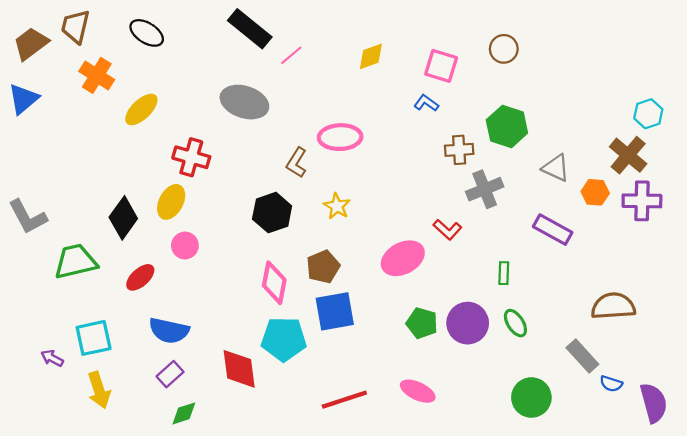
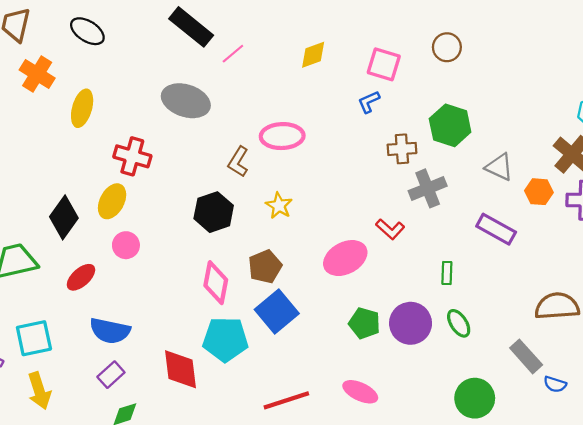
blue L-shape: (426, 103) -> (369, 102), turned -60
yellow ellipse: (141, 109) -> (82, 108), turned -30
blue square: (335, 311) -> (277, 312), turned -30

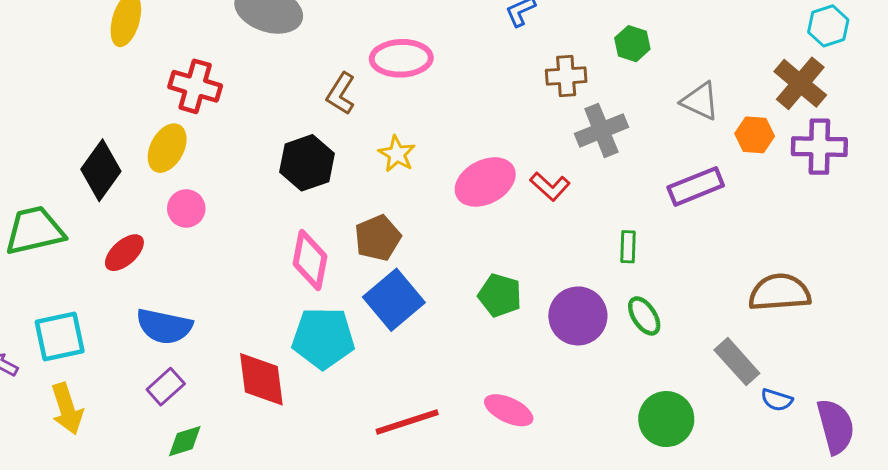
green hexagon: (450, 125) -> (632, 44), size x0.6
purple rectangle: (496, 229) -> (696, 186), turned -51
pink ellipse: (345, 258) -> (485, 182), moved
green pentagon: (365, 323) -> (500, 295), moved

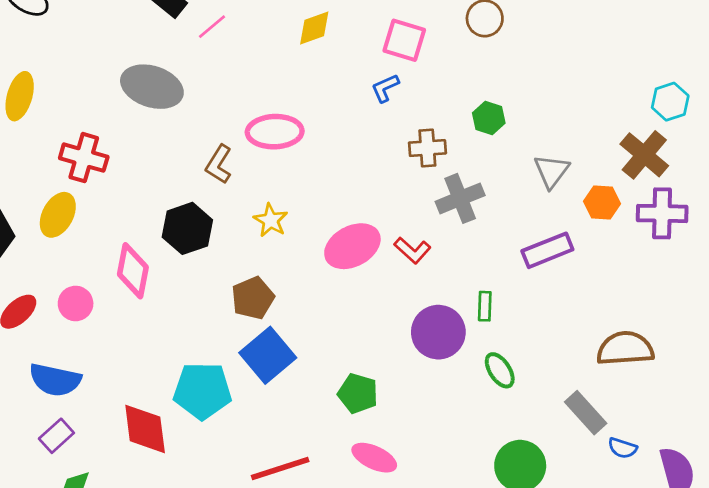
gray triangle: (700, 101) -> (552, 171), turned 42
pink circle: (186, 208) -> (76, 303), moved
pink diamond: (310, 260) -> (133, 271), moved
green pentagon: (500, 295) -> (358, 393), moved
purple circle: (578, 316) -> (438, 332), moved

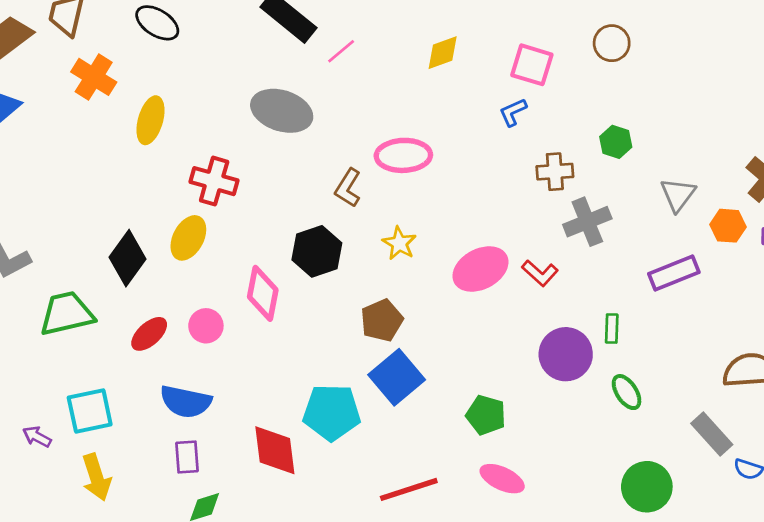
purple rectangle: (56, 436) -> (187, 457), turned -52

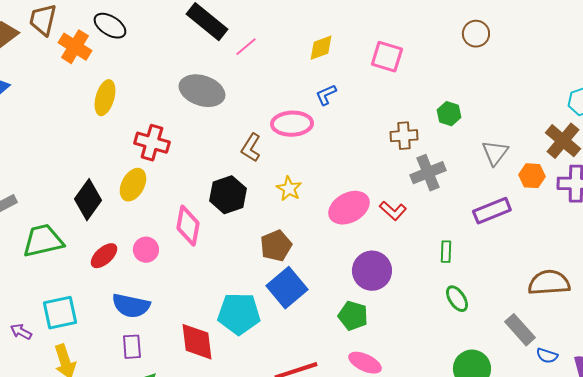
brown circle: (612, 43) -> (476, 34), moved
orange cross: (94, 77) -> (75, 47), moved
blue L-shape: (513, 112) -> (326, 95), moved
purple circle: (566, 354) -> (372, 271), moved

